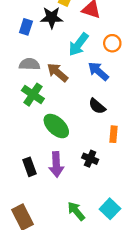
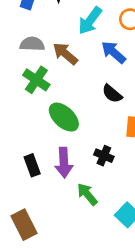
green arrow: (76, 211) -> (87, 194), moved

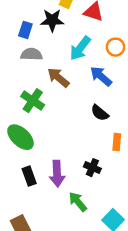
gray semicircle: (32, 44) -> (31, 54), moved
green ellipse: (64, 117) -> (21, 137), moved

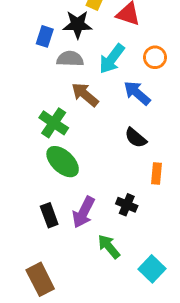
gray semicircle: (31, 54) -> (70, 59), moved
green ellipse: (21, 137) -> (63, 162), moved
purple arrow: (57, 174) -> (83, 212), turned 30

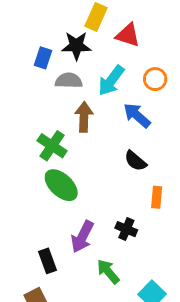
brown arrow: (85, 95) -> (84, 117), turned 52
black rectangle: (49, 215) -> (48, 261), moved

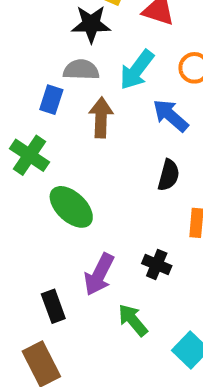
blue rectangle: (43, 58) -> (51, 100), moved
green cross: (52, 146) -> (29, 155), moved
black semicircle: (135, 161) -> (169, 175), turned -115

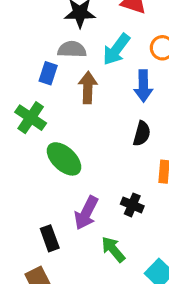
blue arrow: (171, 116) -> (143, 86), turned -132

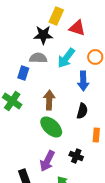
brown arrow: (88, 87) -> (49, 100), moved
green ellipse: (64, 159) -> (51, 127), moved

